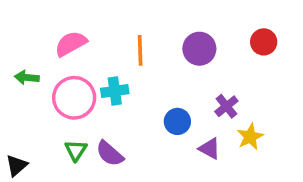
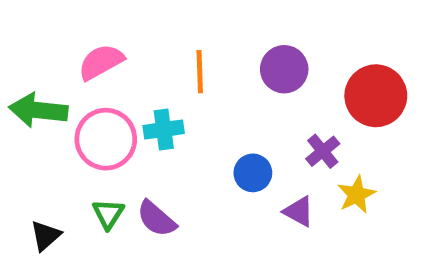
red circle: (264, 42) -> (376, 96), moved, size x1.6
green arrow: (27, 77) -> (38, 110), size x1.6
black triangle: (17, 165) -> (46, 236), moved

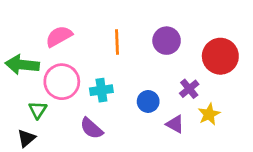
cyan cross: (164, 130) -> (101, 90), moved
green triangle: (108, 214) -> (38, 110), moved

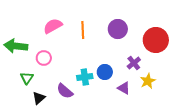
pink semicircle: (59, 36) -> (53, 26), moved
pink circle: (62, 82) -> (44, 58), size x0.6
cyan cross: (101, 90) -> (85, 77), moved
black triangle: (26, 138) -> (39, 98), moved

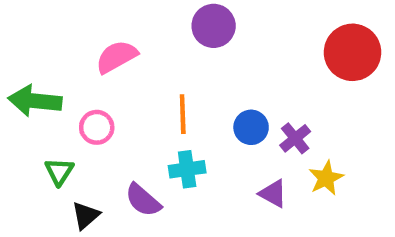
purple circle: (118, 29) -> (214, 26), moved
orange line: (83, 30) -> (183, 114), moved
red circle: (156, 40) -> (353, 52), moved
blue circle: (105, 72) -> (251, 127), moved

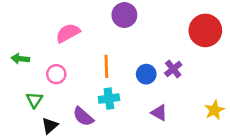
green arrow: (35, 101) -> (20, 59), size x0.6
purple cross: (295, 138) -> (173, 69), moved
yellow star: (326, 178) -> (214, 110), moved

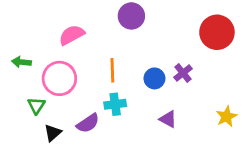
pink circle: (56, 74) -> (59, 78), size x1.6
purple semicircle: (83, 117) -> (88, 123), turned -75

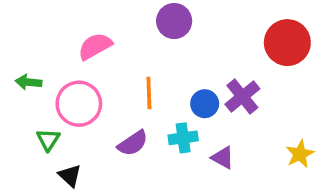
purple cross: (183, 73) -> (242, 96), size x1.4
cyan cross: (115, 104) -> (183, 138), moved
purple semicircle: (88, 123) -> (133, 143), moved
black triangle: (53, 133) -> (70, 176), turned -36

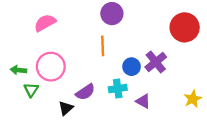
pink semicircle: (95, 46) -> (45, 23), moved
green arrow: (29, 82) -> (18, 70), moved
orange line: (149, 93) -> (103, 46), moved
black triangle: (70, 176) -> (66, 108), moved, turned 35

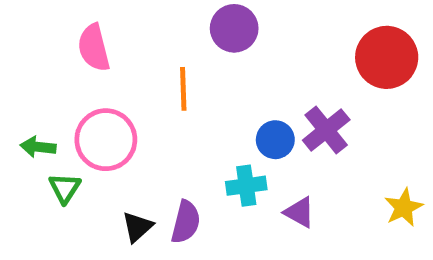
pink semicircle: (45, 23) -> (94, 48), turned -75
orange line: (103, 46) -> (183, 89), moved
purple semicircle: (85, 92) -> (186, 222), moved, turned -42

